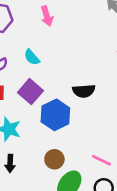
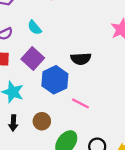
brown circle: (54, 159) -> (42, 121), moved
pink line: (101, 160) -> (80, 103), moved

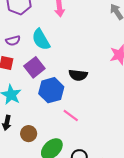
cyan semicircle: (34, 28) -> (41, 40), size x1.5
brown circle: (42, 121) -> (29, 134), moved

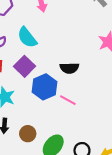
pink line: (71, 116) -> (68, 100), moved

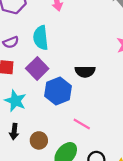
cyan semicircle: (27, 37) -> (41, 38), turned 30
pink line: (68, 100) -> (82, 124), moved

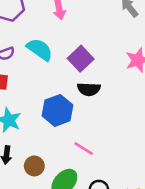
cyan semicircle: (41, 38) -> (40, 49), turned 130
purple square: (37, 68) -> (81, 59), moved

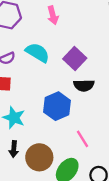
pink line: (84, 149) -> (82, 139), turned 30
brown circle: (34, 166) -> (39, 157), size x1.5

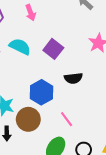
black semicircle: (84, 85) -> (73, 78), moved
brown circle: (39, 157) -> (28, 119), moved

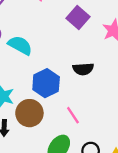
cyan semicircle: (20, 47) -> (20, 45), moved
purple square: (53, 49) -> (78, 18), moved

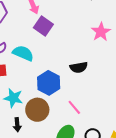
purple square: (78, 18) -> (43, 26), moved

